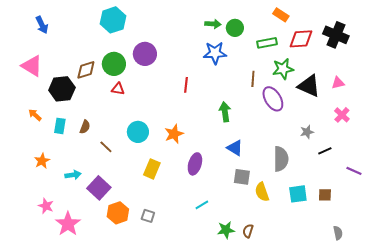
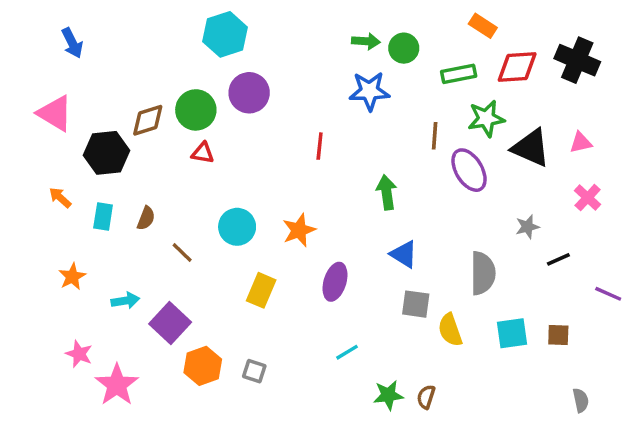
cyan hexagon: (113, 20) -> (225, 34), moved

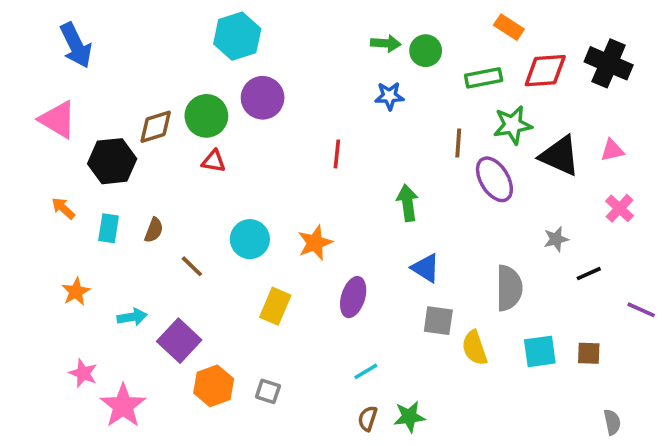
blue arrow: (72, 43) -> (76, 45), size x1.4
blue star: (369, 91) -> (389, 96), size x0.7
brown semicircle: (426, 397) -> (368, 418), moved

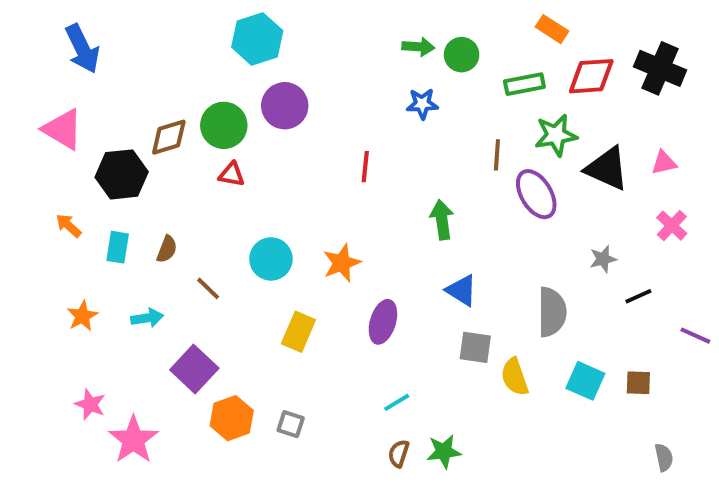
cyan arrow: (132, 317) -> (147, 318), moved
cyan square: (540, 351) -> (585, 381), turned 32

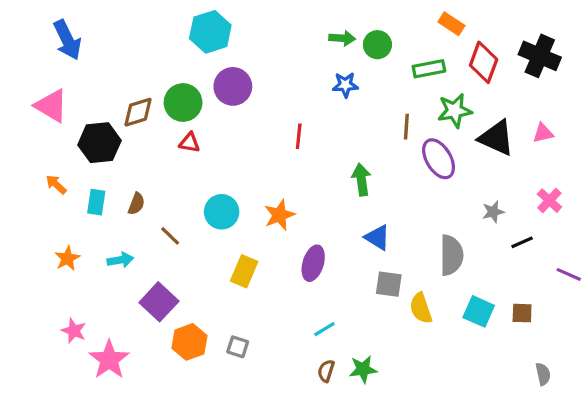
red diamond: (591, 76) -> (484, 62), turned -66
pink cross: (672, 226) -> (549, 201), moved

